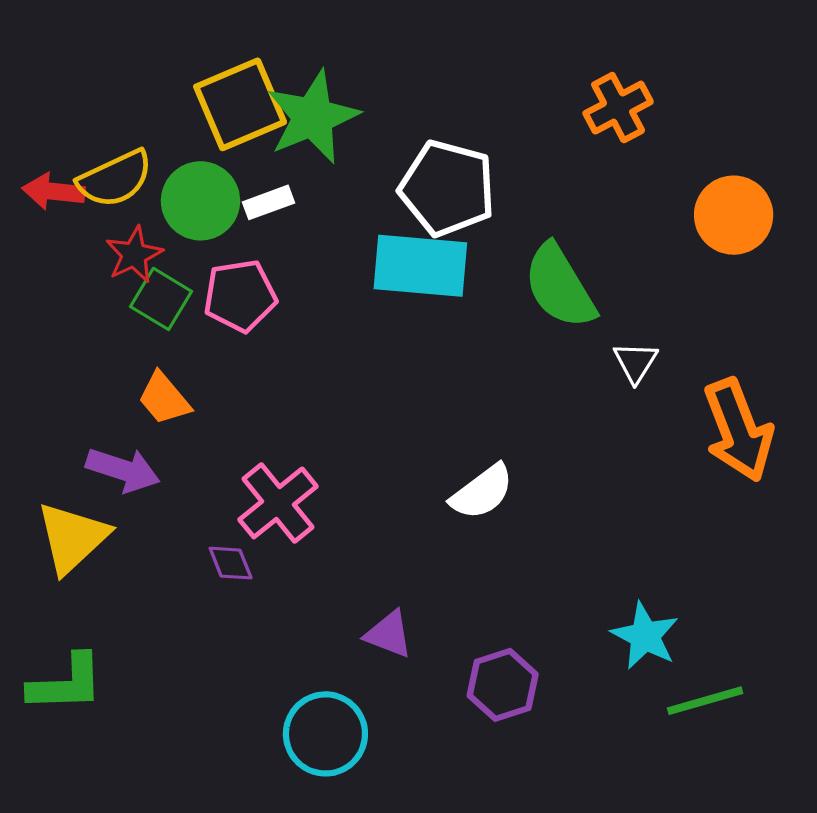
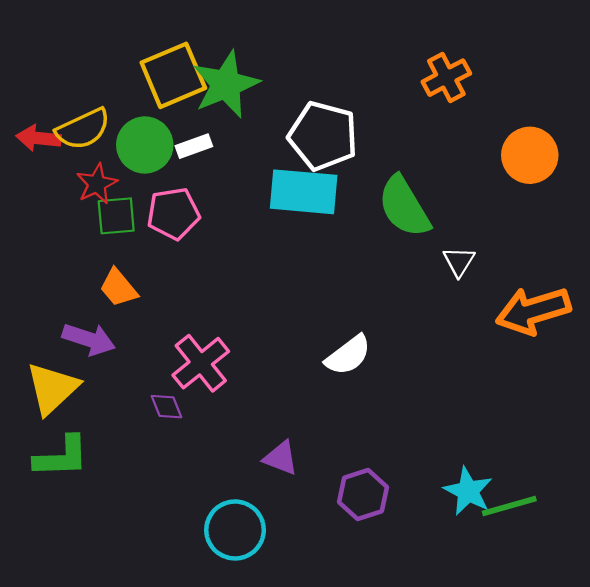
green square: (161, 299) -> (116, 216), turned -36
orange arrow: (738, 430) -> (533, 311), turned 94
cyan star: (645, 636) -> (468, 491), moved
green L-shape: (66, 683) -> (61, 457), moved

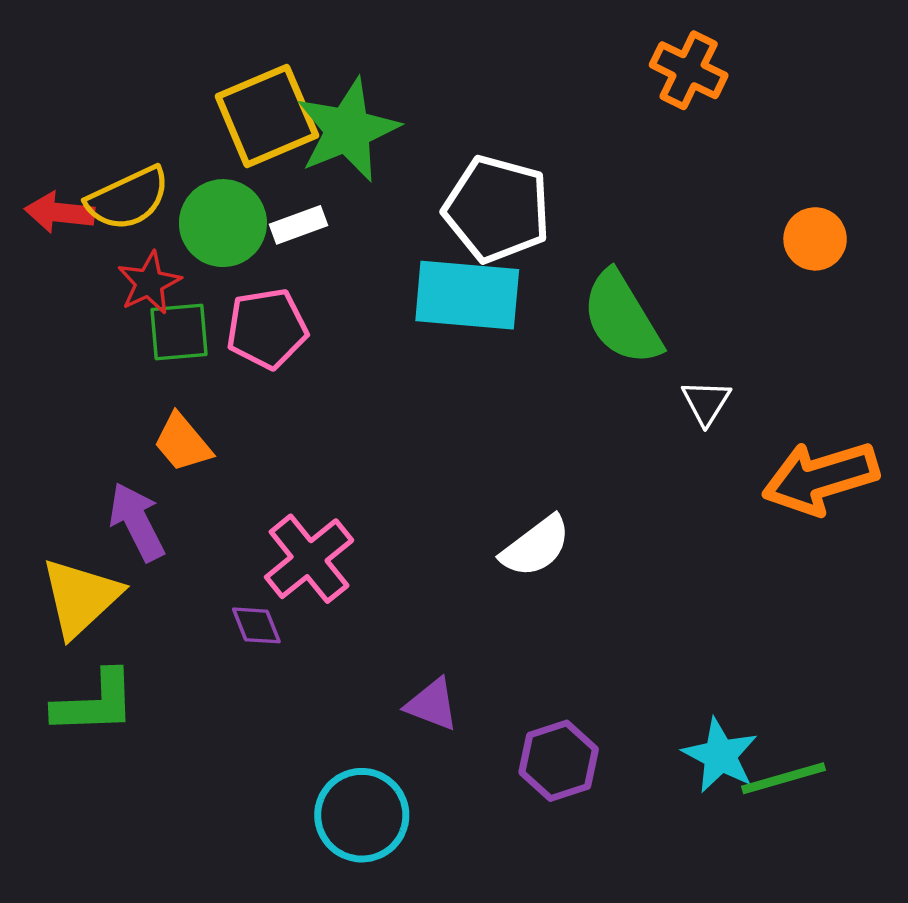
orange cross: (446, 78) -> (689, 70), moved, turned -36
orange circle: (530, 155) -> (815, 239), size x0.7
purple arrow: (89, 339) -> (137, 522), turned -135

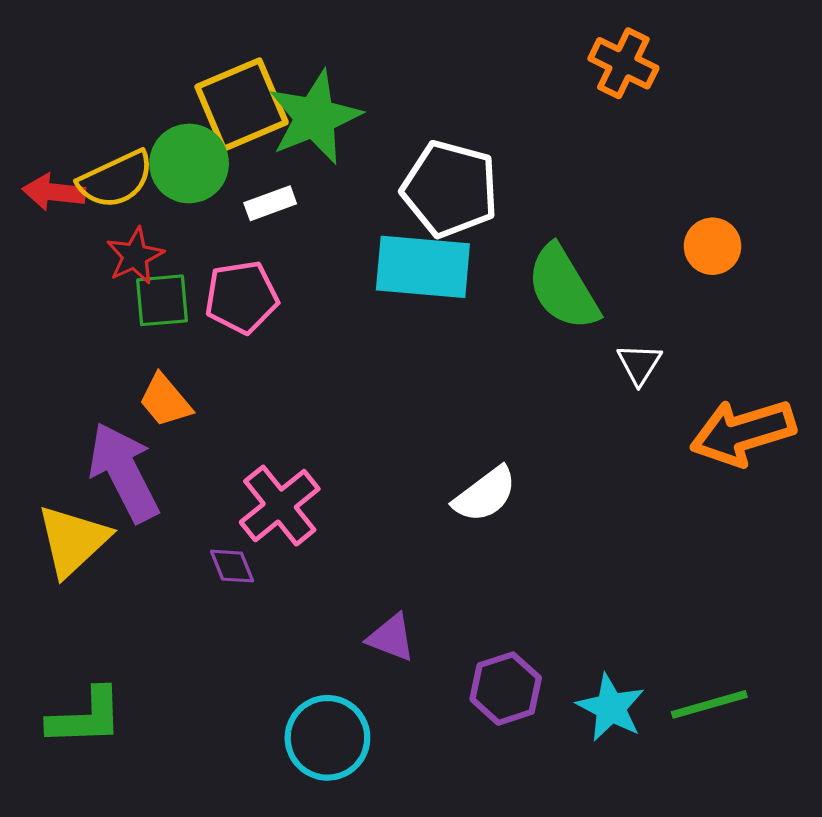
green circle: (223, 223) -> (189, 163), moved
orange circle: (815, 239) -> (712, 246), moved
purple arrow: (137, 522) -> (124, 472), size x1.4
green L-shape: (95, 703) -> (86, 717), moved
cyan star: (720, 755) -> (611, 708), moved

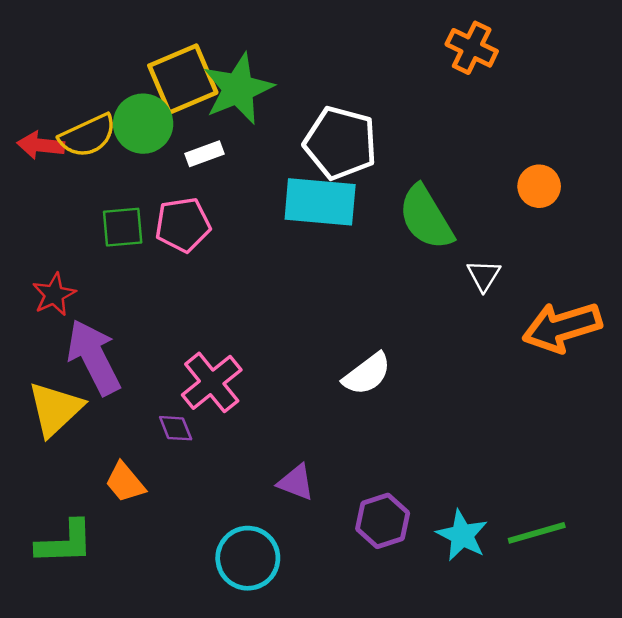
red star: (135, 256) -> (54, 295), moved
orange trapezoid: (165, 401) -> (125, 482), moved

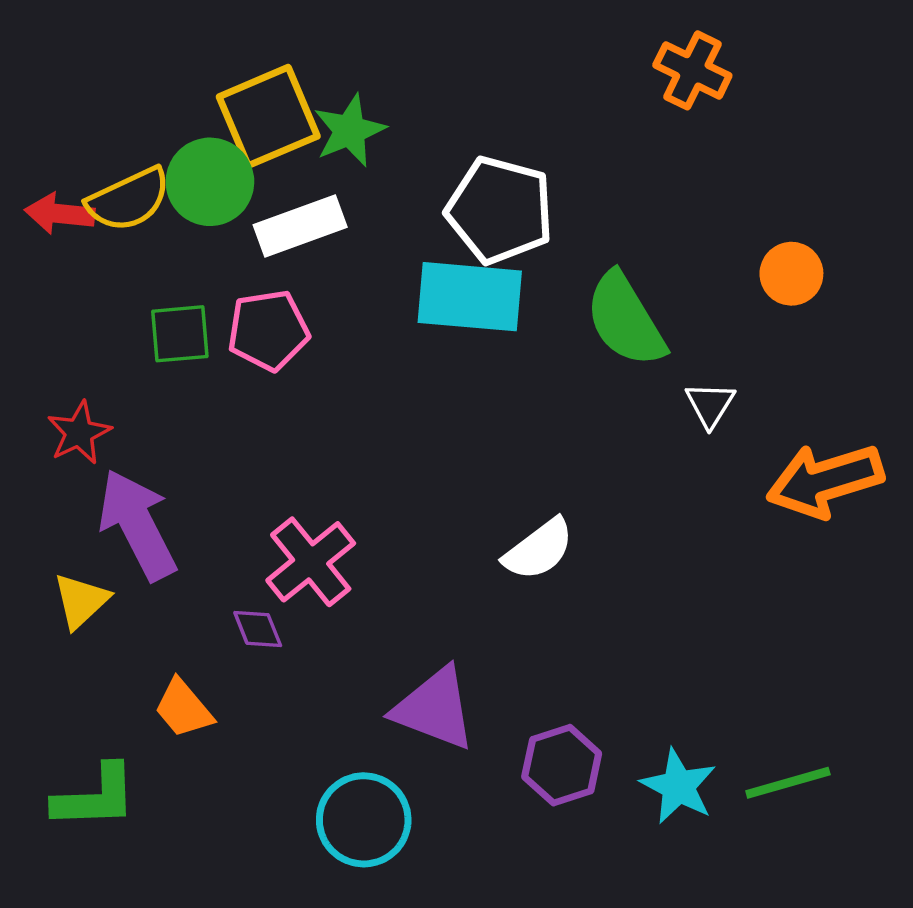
green star: (238, 89) -> (350, 131), size x0.7
white rectangle: (204, 154) -> (300, 226), size x1.6
yellow triangle: (55, 409) -> (81, 601), size x0.7
purple triangle: (296, 482) -> (434, 709), size x1.6

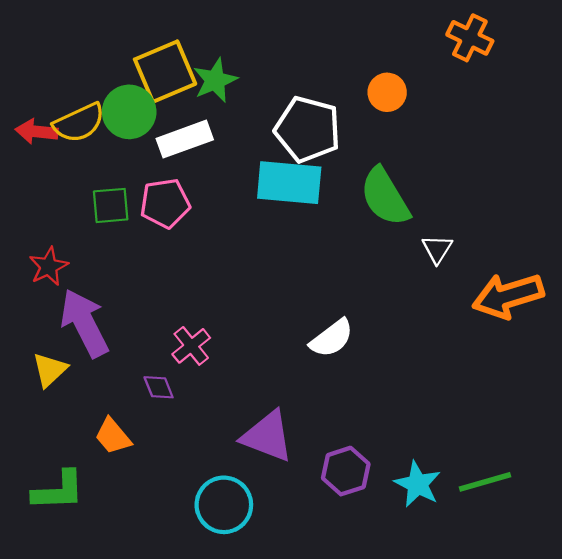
orange cross: (692, 70) -> (470, 38), moved
orange circle: (791, 274) -> (387, 92), moved
pink cross: (311, 562) -> (191, 346), size x0.7

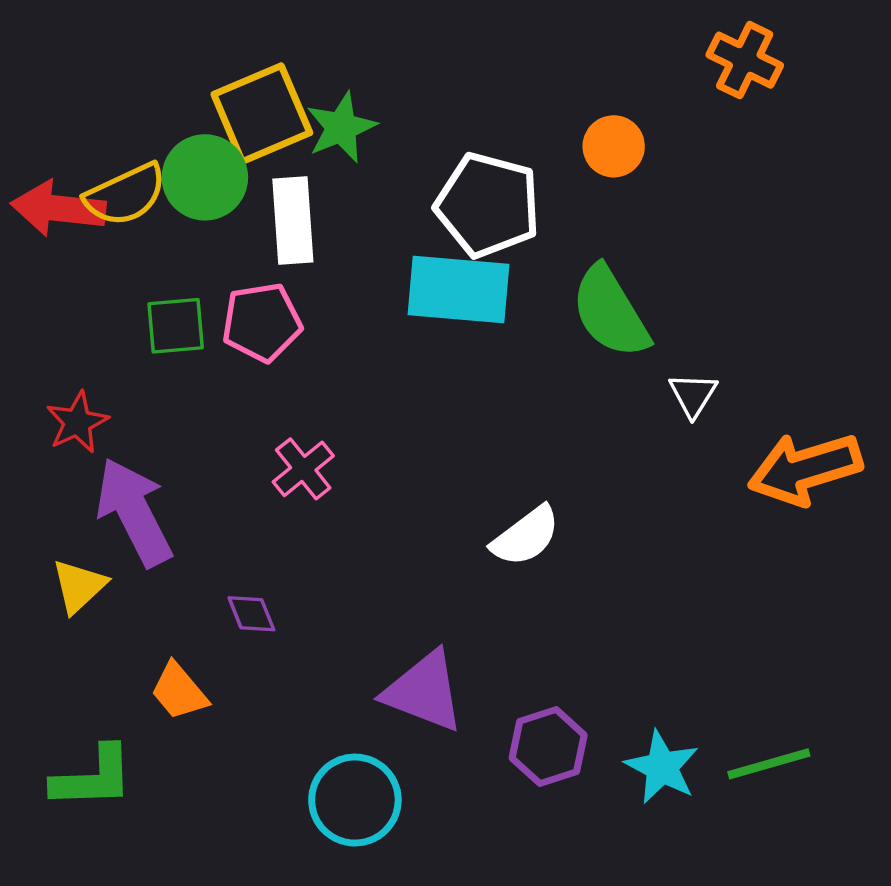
red arrow: (37, 131) -> (58, 208), size x1.4
white rectangle: (185, 139) -> (293, 221), turned -74
pink cross: (191, 346) -> (303, 469), moved

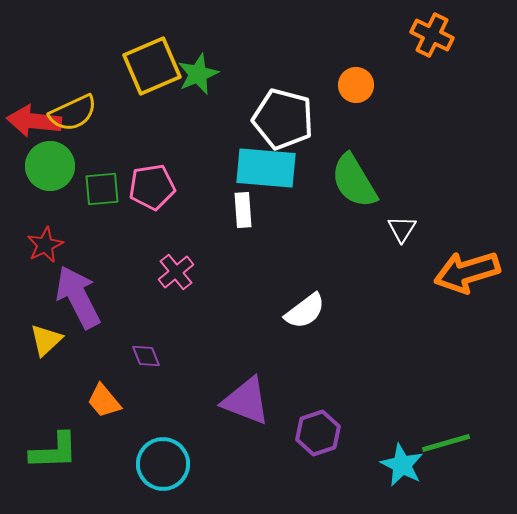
green circle: (205, 177) -> (50, 166), moved
white rectangle: (293, 221) -> (243, 210), moved, size x0.7
cyan star: (662, 767) -> (402, 465), moved
cyan circle: (355, 800) -> (163, 464), moved

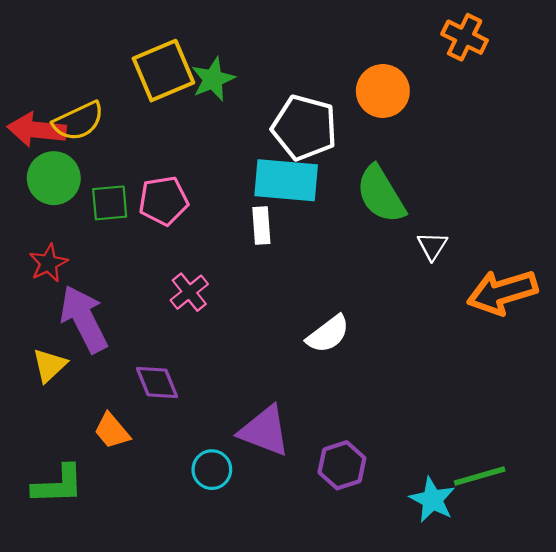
orange circle: (356, 85) -> (383, 91), size x1.4
purple diamond: (146, 356) -> (157, 382), size x1.4
cyan circle: (163, 464) -> (212, 470), moved, size x0.7

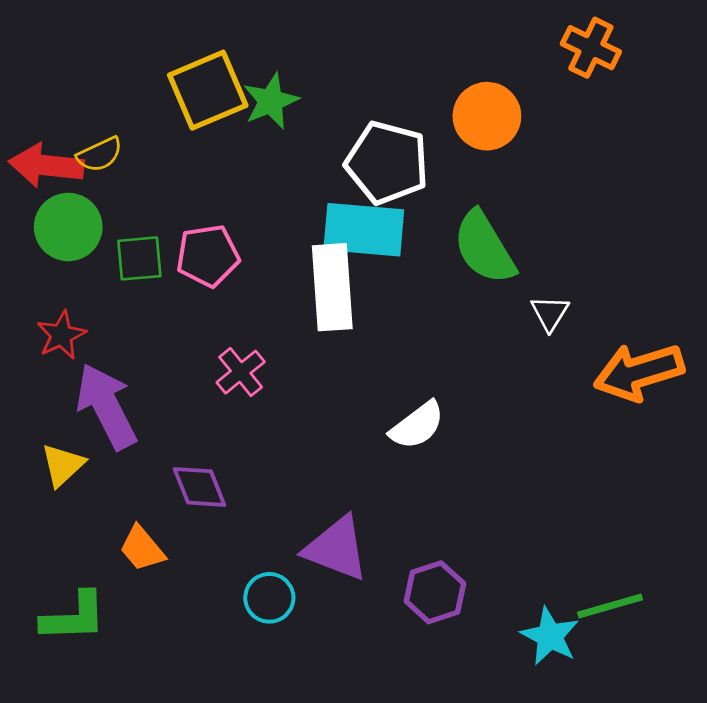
yellow semicircle: (78, 121) -> (100, 154), size x0.7
white rectangle: (261, 225) -> (332, 287), size x1.8

